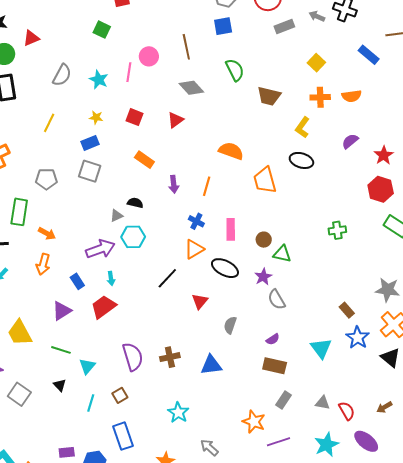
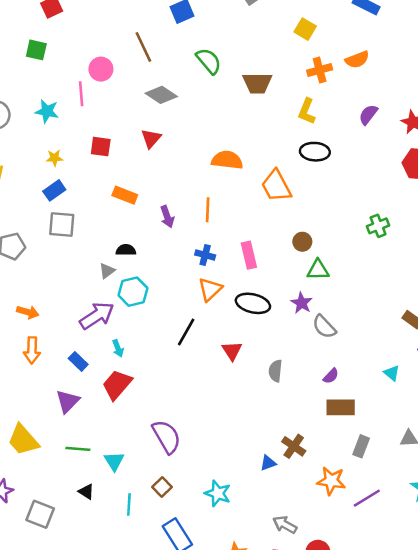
brown circle: (264, 240) -> (302, 242), moved
cyan triangle: (321, 348) -> (392, 373), size x0.6
brown cross: (170, 357) -> (294, 446), moved, turned -30
blue triangle: (211, 365) -> (268, 463), moved, size x0.6
cyan star: (178, 413) -> (218, 493), moved

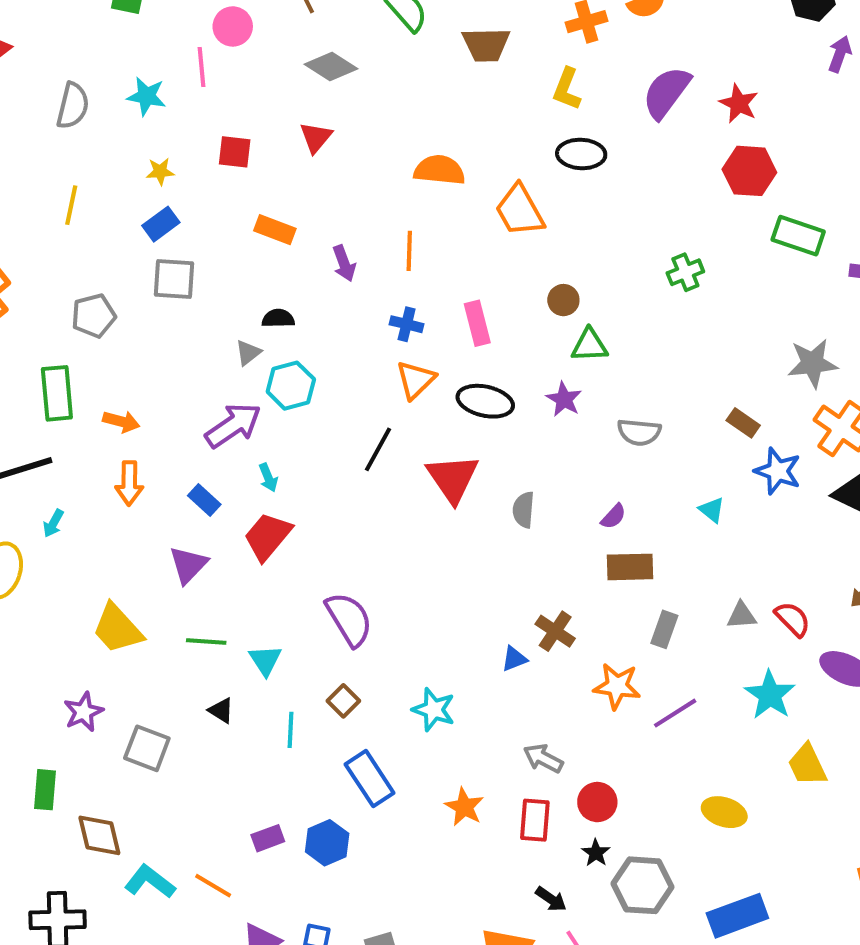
purple semicircle: (368, 115) -> (666, 92), size x1.6
gray semicircle: (324, 327) -> (639, 432), moved, turned -40
red triangle: (232, 351) -> (453, 478), size x1.6

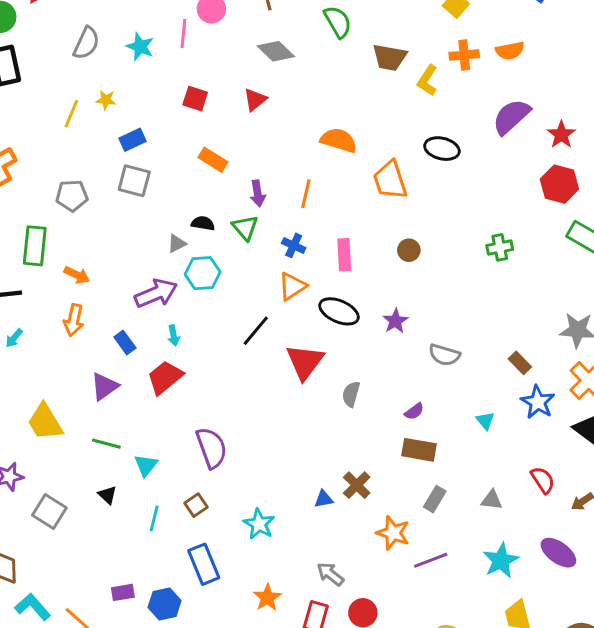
yellow L-shape: (567, 89) -> (427, 80), moved
yellow star: (160, 171) -> (106, 100), moved
green triangle: (589, 345) -> (245, 228), moved, turned 40
red semicircle: (793, 619) -> (543, 480), moved

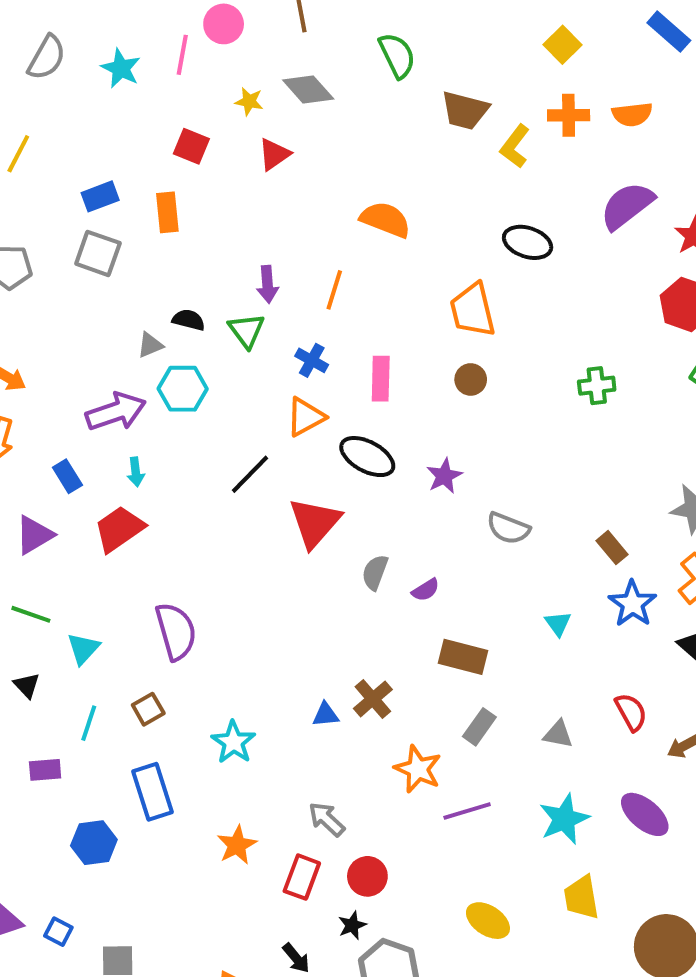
yellow star: (106, 100) -> (249, 101), moved
orange rectangle: (213, 160) -> (167, 212), moved, turned 48
orange trapezoid: (390, 180) -> (473, 310), moved
purple semicircle: (414, 411) -> (426, 590), moved
purple rectangle: (123, 592) -> (45, 770), moved

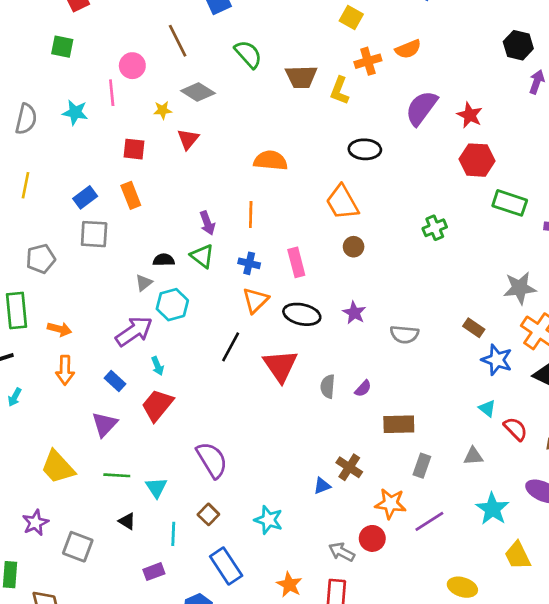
cyan triangle: (558, 624) -> (487, 408), moved
red circle: (367, 876) -> (372, 538), moved

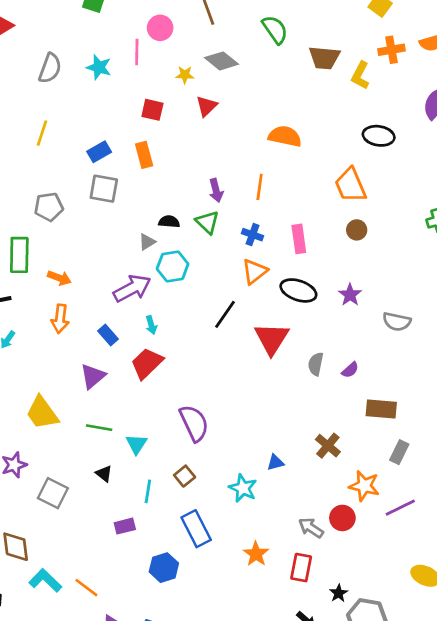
blue triangle: (322, 486) -> (275, 462), moved

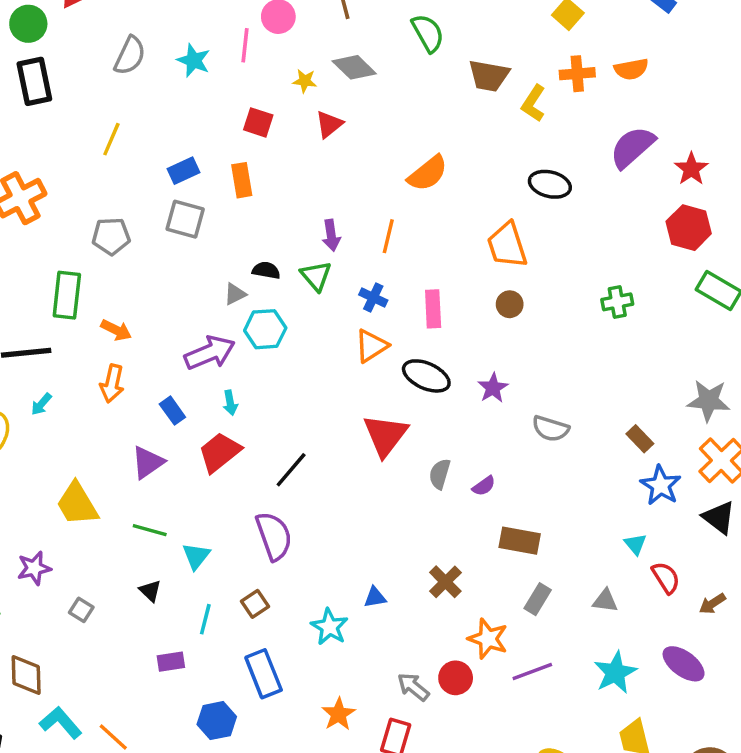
orange semicircle: (285, 136) -> (428, 173), turned 124
black line: (225, 314) -> (291, 470), moved
gray square: (53, 493) -> (81, 610), size x0.6

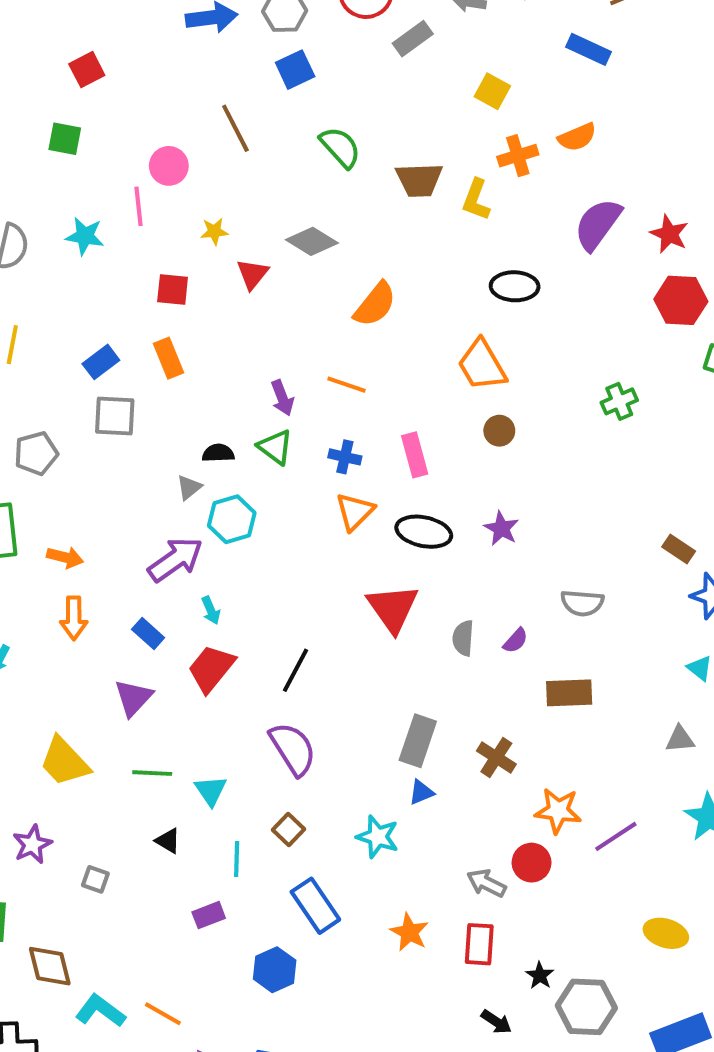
gray diamond: (354, 67) -> (312, 241), moved
orange line: (388, 236) -> (346, 385), turned -72
gray semicircle: (551, 429) -> (582, 603), moved
gray rectangle: (538, 599) -> (418, 741), moved, size x1.4

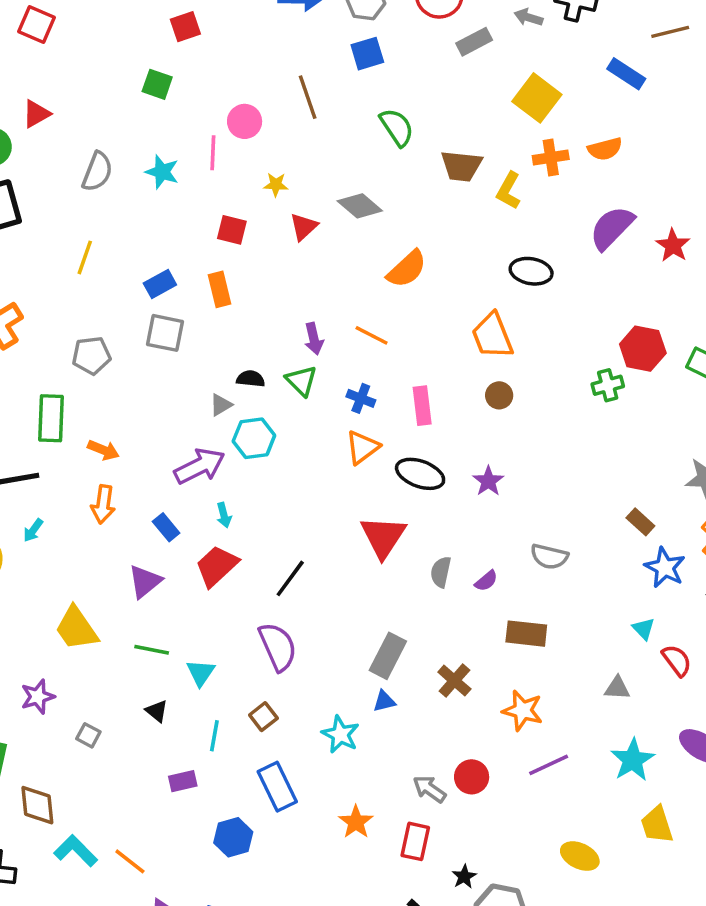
yellow square: (492, 91) -> (537, 98), size x1.5
red hexagon: (681, 300) -> (643, 349), moved
orange star: (558, 811) -> (523, 711), moved

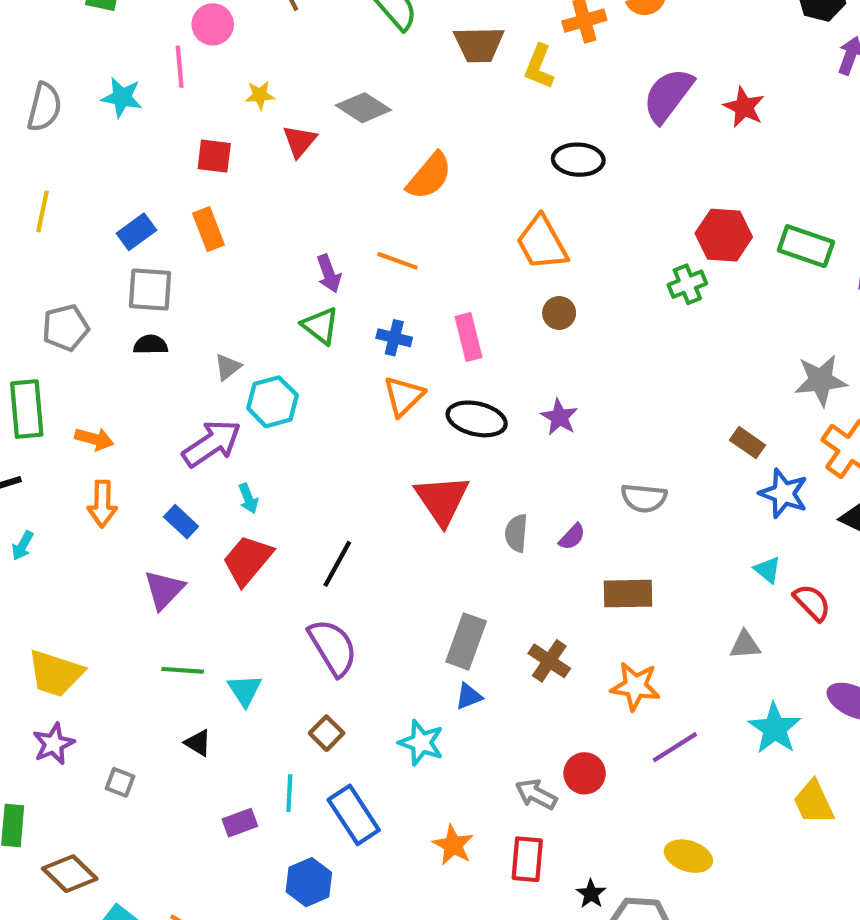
black semicircle: (251, 379) -> (151, 345), moved
yellow trapezoid: (76, 628) -> (55, 673), moved, turned -30
cyan line: (214, 736) -> (289, 793), moved
brown diamond: (37, 805) -> (70, 874), turned -33
yellow ellipse: (580, 856) -> (688, 856), moved

